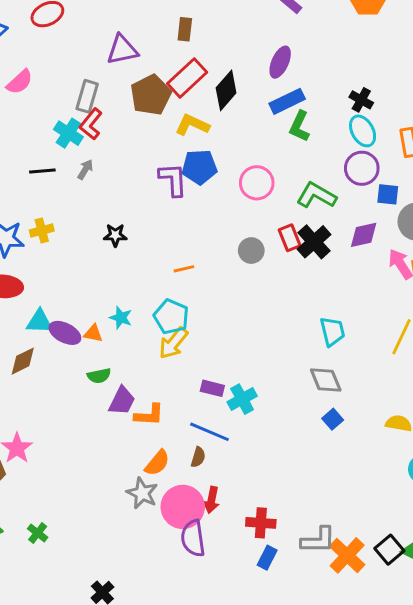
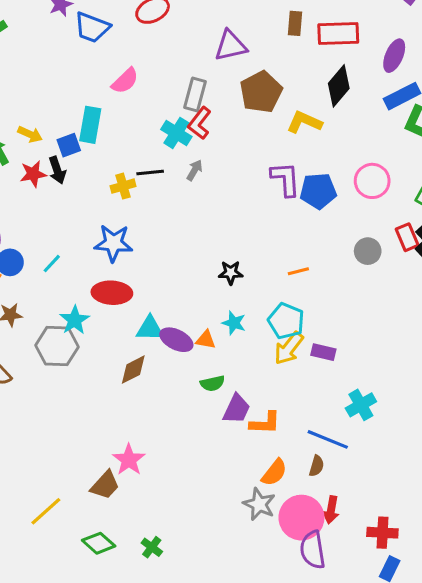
red rectangle: (187, 78) -> (338, 34), moved, turned 42
blue pentagon: (200, 167) -> (318, 191), moved
yellow cross: (42, 231) -> (123, 186), moved
black star: (115, 235) -> (231, 273), moved
purple rectangle: (212, 388) -> (323, 352), moved

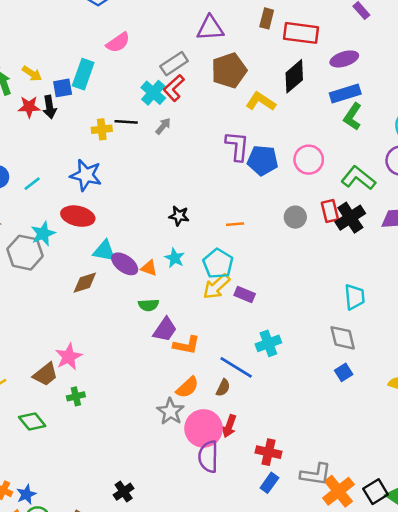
purple ellipse: (394, 56) -> (344, 59), turned 40
gray rectangle: (195, 95) -> (174, 64), turned 32
green cross: (152, 547) -> (76, 396), moved, turned 30

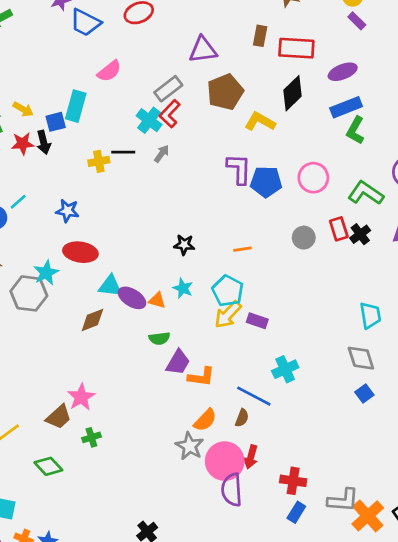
blue star: (86, 175) -> (67, 211), moved, size x0.7
cyan line: (32, 184) -> (18, 202), moved
black cross: (350, 218) -> (360, 234), size x0.7

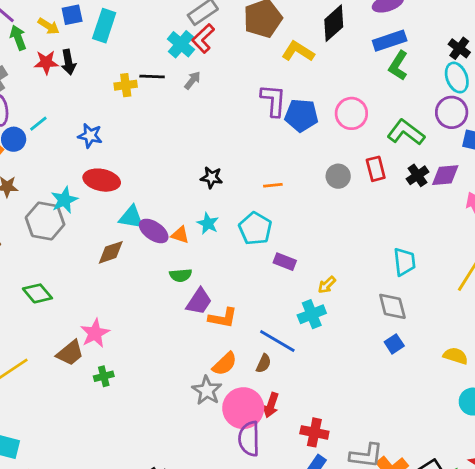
blue square: (56, 122) -> (72, 15), moved
black cross: (360, 234) -> (417, 175), moved
yellow arrow: (228, 315) -> (327, 285), moved, size x0.6
green diamond: (48, 466) -> (37, 293), moved

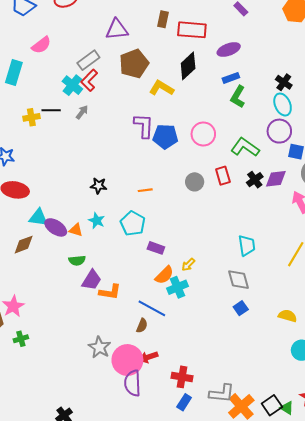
blue rectangle: (390, 41) -> (231, 78), size x0.7
orange semicircle: (225, 364) -> (164, 275), moved
red arrow: (271, 405) -> (148, 357), turned 54

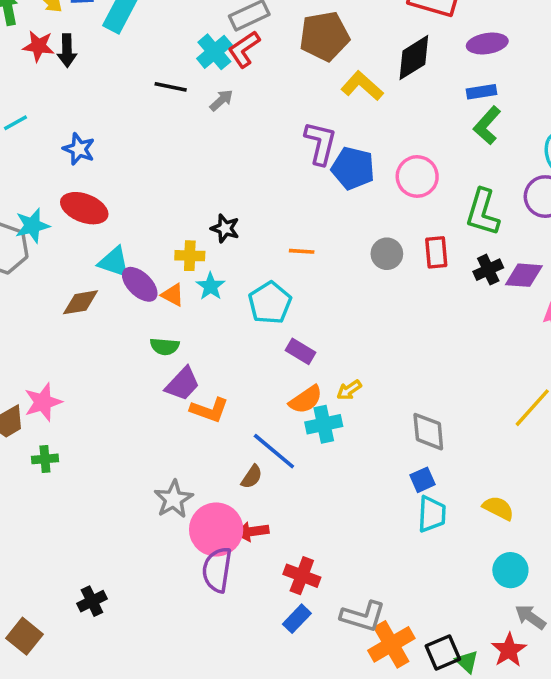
yellow cross: (31, 117) -> (190, 256), moved
green L-shape: (245, 147) -> (483, 212), turned -120
cyan trapezoid: (247, 245) -> (432, 514), moved

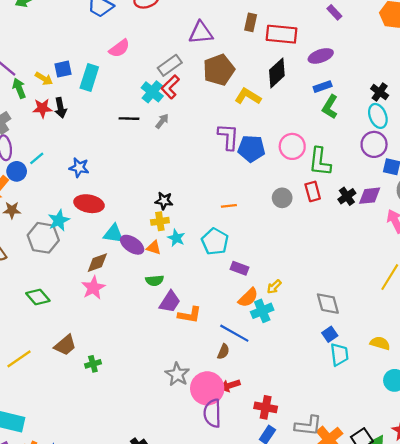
green L-shape: (483, 212) -> (320, 162), moved
black star: (225, 228) -> (164, 201), moved
pink star: (43, 402) -> (93, 288), moved

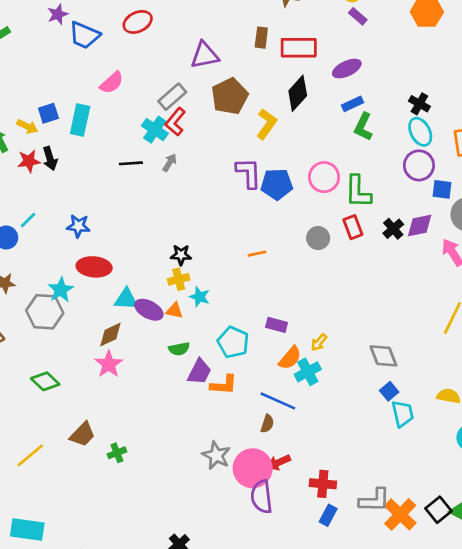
yellow L-shape: (248, 96) -> (267, 124), turned 100
cyan pentagon: (215, 242) -> (233, 342), moved

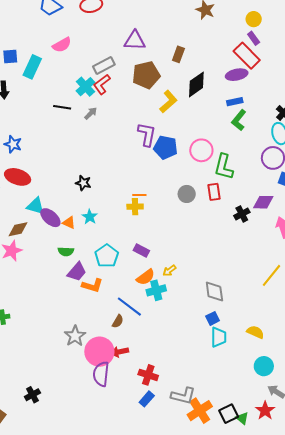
brown rectangle: (261, 38) -> (178, 54), moved
red rectangle: (299, 48) -> (247, 56), moved, turned 32
black cross: (393, 229) -> (242, 214), moved
yellow cross: (179, 279) -> (135, 207), moved

